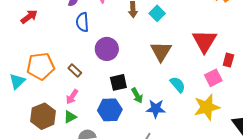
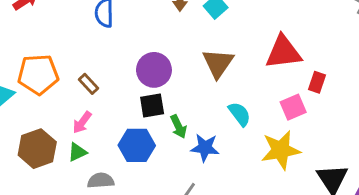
red triangle: (205, 41) -> (283, 52), turned 48
purple circle: (107, 49) -> (154, 70), moved

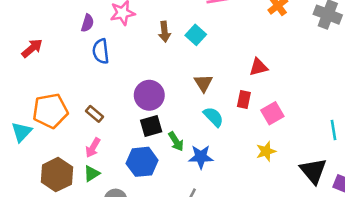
red triangle: (283, 52) -> (258, 67), size x0.6
brown triangle: (218, 63) -> (203, 83), size x0.7
red rectangle: (317, 82) -> (244, 99), moved
cyan semicircle: (240, 114) -> (213, 117), moved
yellow star: (281, 150) -> (266, 151), size x0.6

